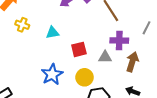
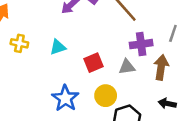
gray line: (147, 28) -> (173, 33), moved

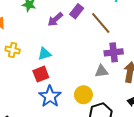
red square: (94, 63) -> (41, 74), moved

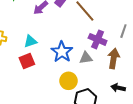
purple cross: (114, 52) -> (98, 39), turned 30
blue star: (50, 96) -> (62, 52), moved

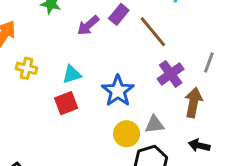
purple cross: (98, 39) -> (171, 74), turned 30
gray triangle: (86, 58) -> (154, 124), moved

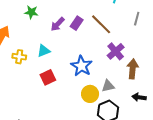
purple rectangle: (119, 14) -> (77, 23), moved
gray line: (209, 63) -> (137, 19), moved
cyan triangle: (72, 74) -> (44, 51), moved

